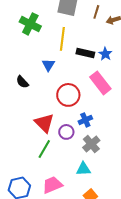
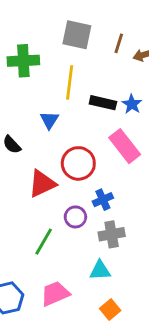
green cross: (30, 24) -> (23, 61), turned -30
red triangle: (44, 123) -> (42, 184), moved, turned 50
gray cross: (91, 144) -> (112, 234), turned 30

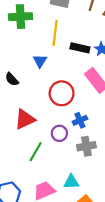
red triangle: (42, 184) -> (25, 119), moved
cyan triangle: (100, 270) -> (71, 182), moved

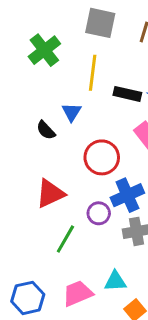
green cross: (20, 17) -> (44, 50), turned -35
black semicircle: (12, 79) -> (46, 130), moved
blue cross: (80, 120) -> (127, 195), size x1.5

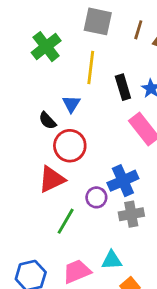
black rectangle: (127, 94) -> (123, 87), turned 60
red circle: (102, 157) -> (70, 146), moved

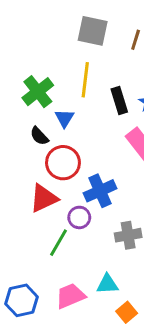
green cross: (46, 47) -> (38, 92), moved
blue cross: (123, 181) -> (100, 191), moved
purple circle: (96, 197) -> (79, 217), moved

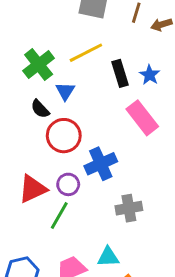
yellow line: (85, 80) -> (86, 53), turned 56
red triangle: (44, 198) -> (33, 189), moved
purple circle: (79, 217) -> (68, 184), moved

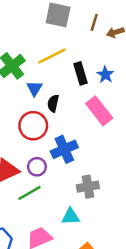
black semicircle: (40, 109) -> (53, 103), moved, turned 56
green line: (59, 216) -> (29, 193), turned 30
cyan triangle: (108, 257) -> (71, 217), moved

